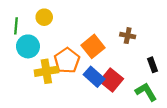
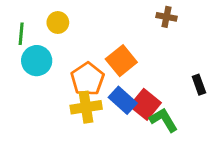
brown cross: (128, 36) -> (167, 17), moved
yellow cross: (46, 71) -> (86, 107), moved
green L-shape: (146, 92) -> (164, 120), moved

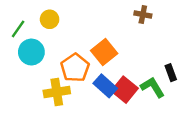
green line: (21, 34) -> (18, 29), turned 30
yellow cross: (86, 107) -> (57, 92), moved
green L-shape: (164, 120) -> (153, 87), moved

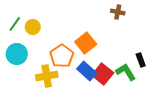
yellow circle: (50, 19) -> (33, 27), moved
cyan circle: (31, 52) -> (17, 54), moved

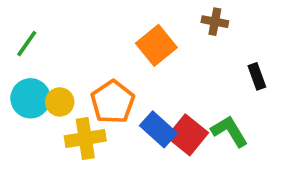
yellow circle: (33, 27) -> (60, 102), moved
orange square: (86, 43) -> (156, 45), moved
black rectangle: (141, 60) -> (257, 76), moved

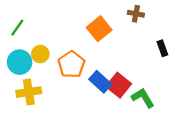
yellow circle: (60, 102) -> (40, 54), moved
green L-shape: (229, 131) -> (143, 98), moved
yellow cross: (85, 138) -> (29, 92), moved

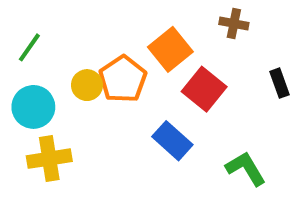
yellow circle: (40, 54) -> (87, 85), moved
orange pentagon: (71, 64) -> (123, 79), moved
red square: (119, 85) -> (204, 89), moved

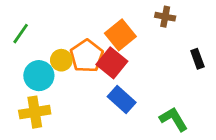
red square: (204, 89) -> (112, 63), moved
cyan circle: (33, 107) -> (39, 76), moved

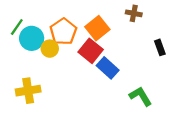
orange pentagon: (87, 56) -> (63, 32), moved
cyan circle: (39, 76) -> (32, 38), moved
blue rectangle: (122, 99) -> (108, 68), moved

